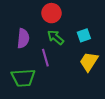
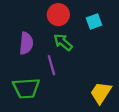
cyan square: (84, 35) -> (94, 22), moved
yellow trapezoid: (89, 62) -> (101, 93), moved

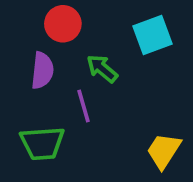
red circle: (58, 15) -> (63, 24), moved
cyan square: (94, 22) -> (153, 35), size x1.5

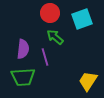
red circle: (63, 24) -> (50, 13), moved
purple semicircle: (42, 70) -> (23, 49), moved

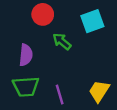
red circle: (50, 13) -> (43, 14), moved
purple line: (45, 57) -> (60, 94), moved

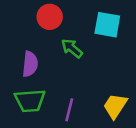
cyan square: (92, 21) -> (107, 25), turned 30
purple line: (60, 94) -> (69, 110), turned 30

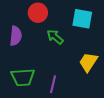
purple semicircle: (30, 64) -> (16, 36), moved
yellow trapezoid: (115, 106) -> (88, 62), moved

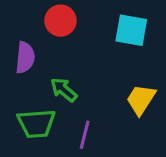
green arrow: (55, 37) -> (64, 90), moved

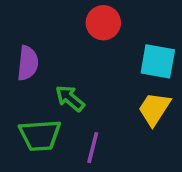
red circle: (60, 21) -> (103, 23), moved
cyan square: (131, 30) -> (158, 61), moved

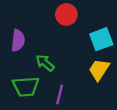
cyan square: (158, 61) -> (101, 39), turned -30

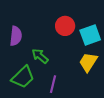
red circle: (66, 14) -> (65, 26), moved
green trapezoid: (26, 87) -> (23, 77), turned -40

